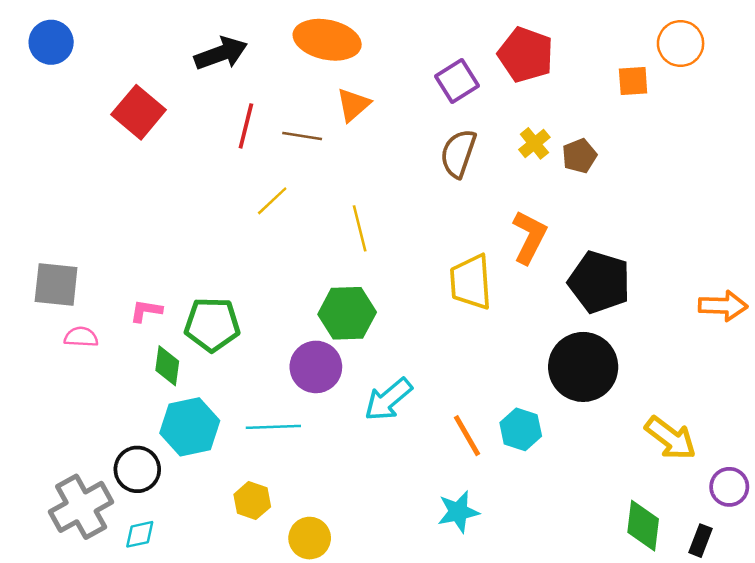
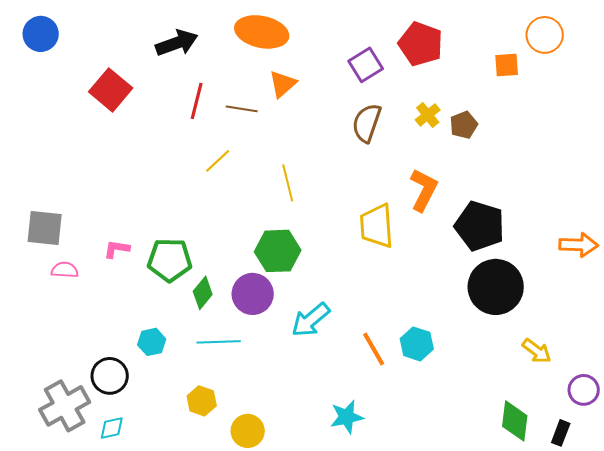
green diamond: (167, 366) -> (203, 293), moved, turned 32
black circle: (583, 367) -> (496, 287), moved
cyan hexagon: (190, 427) -> (152, 342), size x0.6
yellow arrow: (671, 438) -> (537, 351), size x0.7
cyan star: (458, 512) -> (347, 417), moved

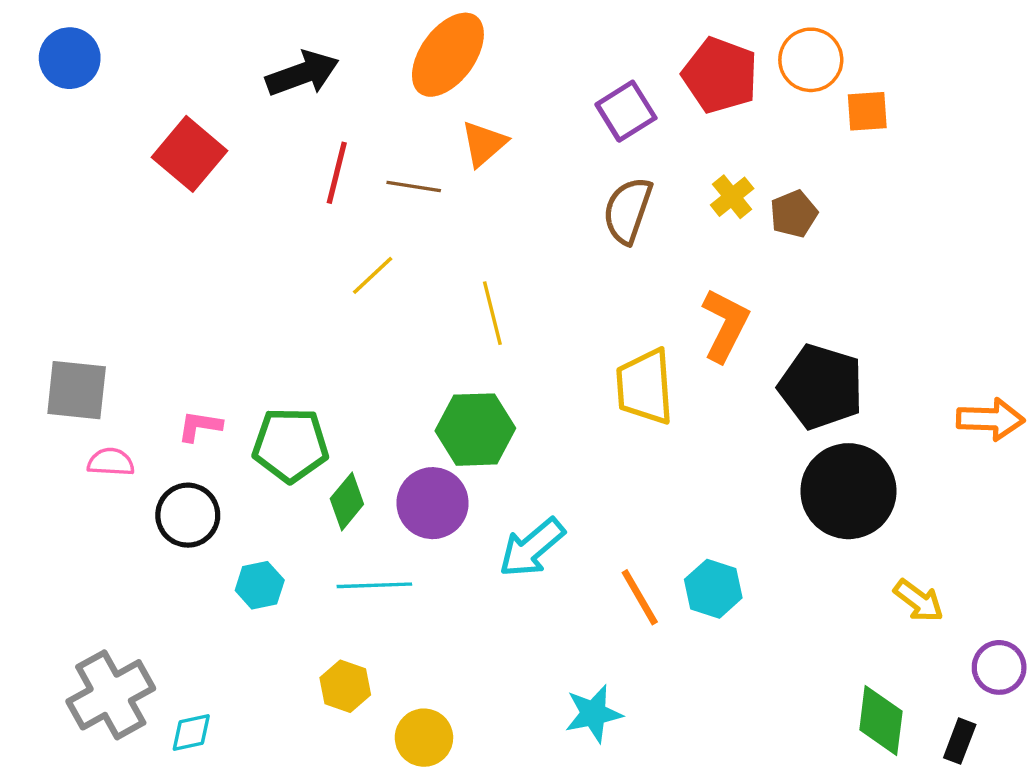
orange ellipse: (262, 32) -> (448, 55), turned -66
orange circle: (545, 35) -> (811, 60), moved
black circle: (110, 376) -> (188, 515), moved

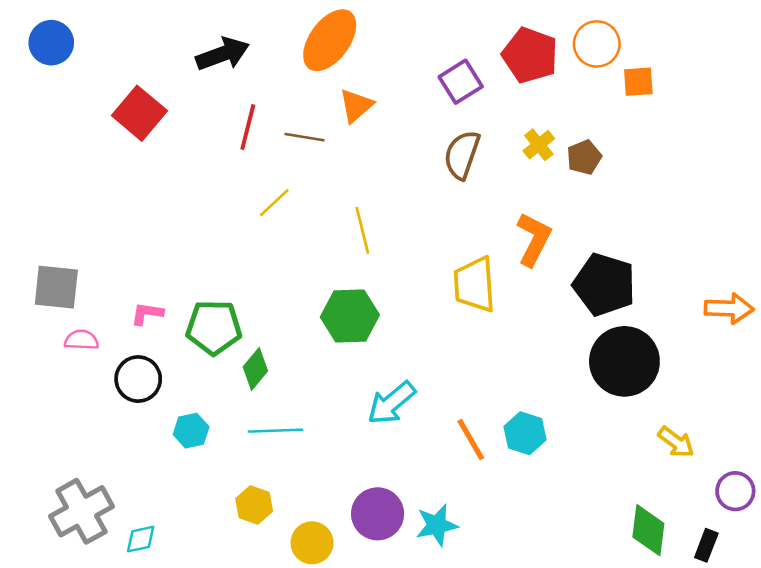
purple circle: (433, 503) -> (378, 514), moved

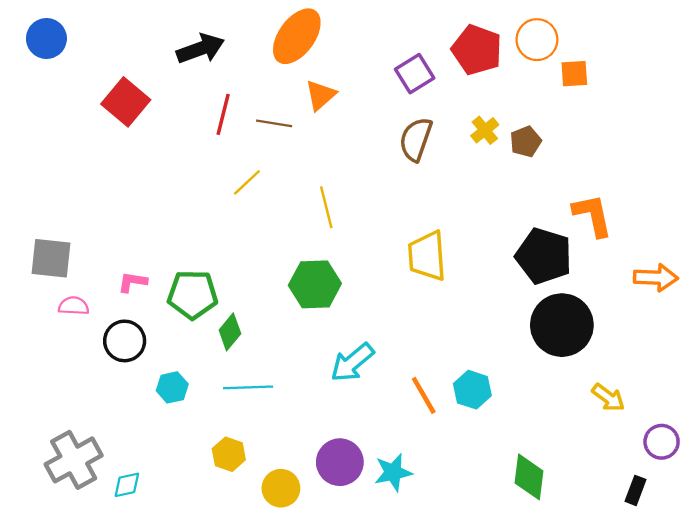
orange L-shape: (534, 239) -> (592, 215), moved, turned -39
green diamond: (648, 530) -> (529, 477), moved

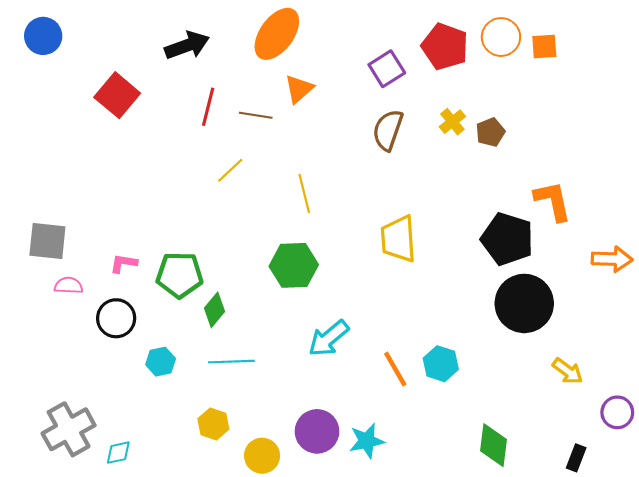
orange square: (574, 74) -> (544, 47), moved
black rectangle: (635, 490) -> (576, 458), moved

